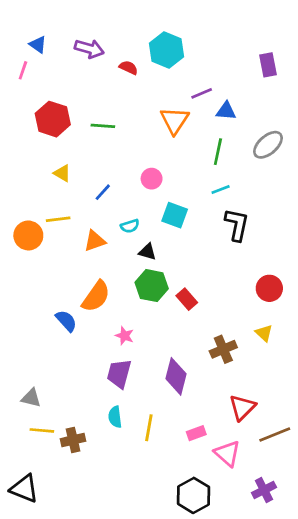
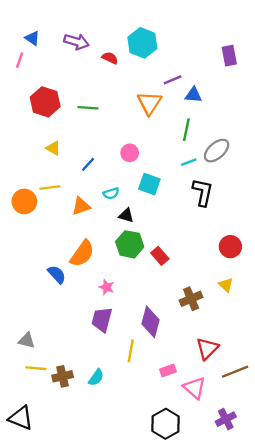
gray ellipse: (268, 145) -> (217, 151), moved
cyan semicircle: (115, 417) -> (96, 377), moved, turned -138
yellow line: (149, 428) -> (131, 351), moved

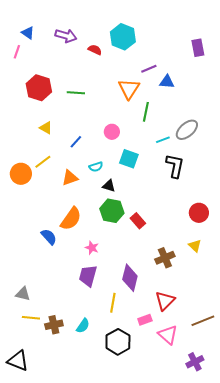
green line: (186, 130) -> (146, 112), moved
yellow line: (50, 188) -> (43, 162), turned -30
red triangle: (207, 349) -> (165, 301), moved
black hexagon: (166, 424) -> (118, 342), moved

